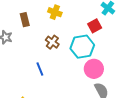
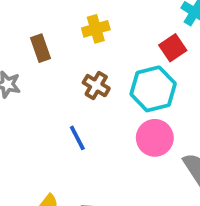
yellow cross: (55, 12) -> (96, 29), turned -32
pink circle: (94, 69) -> (155, 138), moved

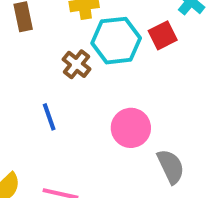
cyan hexagon: (153, 89) -> (116, 41), moved

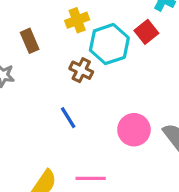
pink circle: (131, 128) -> (134, 130), moved

